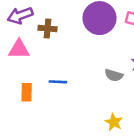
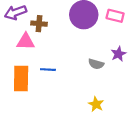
pink triangle: (19, 49) -> (26, 42), moved
orange rectangle: (27, 92) -> (21, 78), size x1.6

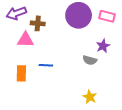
purple star: (118, 54) -> (103, 46), moved
orange rectangle: (21, 78) -> (21, 73), size x0.7

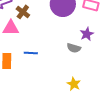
brown cross: (38, 23) -> (23, 12), turned 32

